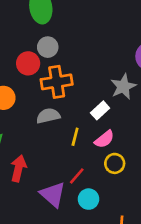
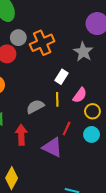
orange cross: (57, 82) -> (42, 43), moved
white rectangle: (100, 110) -> (61, 77), moved
gray semicircle: (48, 116) -> (35, 107), moved
cyan circle: (89, 199) -> (92, 134), moved

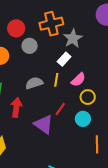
gray circle: (18, 38) -> (30, 46), moved
gray star: (83, 52) -> (73, 38), moved

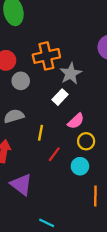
yellow line: (56, 80) -> (41, 133), moved
gray semicircle: (34, 83) -> (14, 116), moved
purple triangle: (44, 124) -> (21, 184), moved

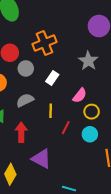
gray star: (71, 74) -> (88, 61), moved
white rectangle: (60, 97) -> (52, 78), moved

